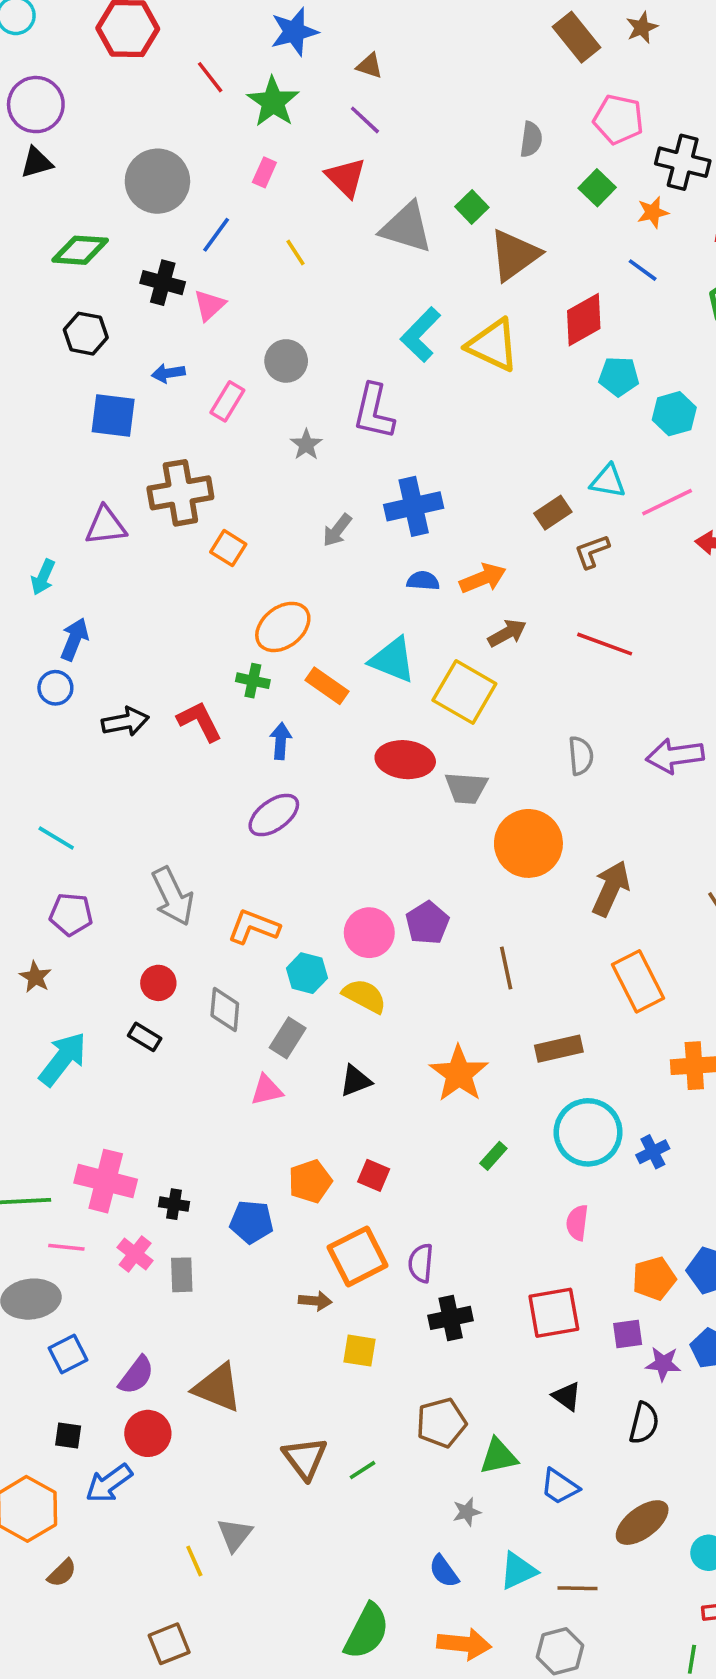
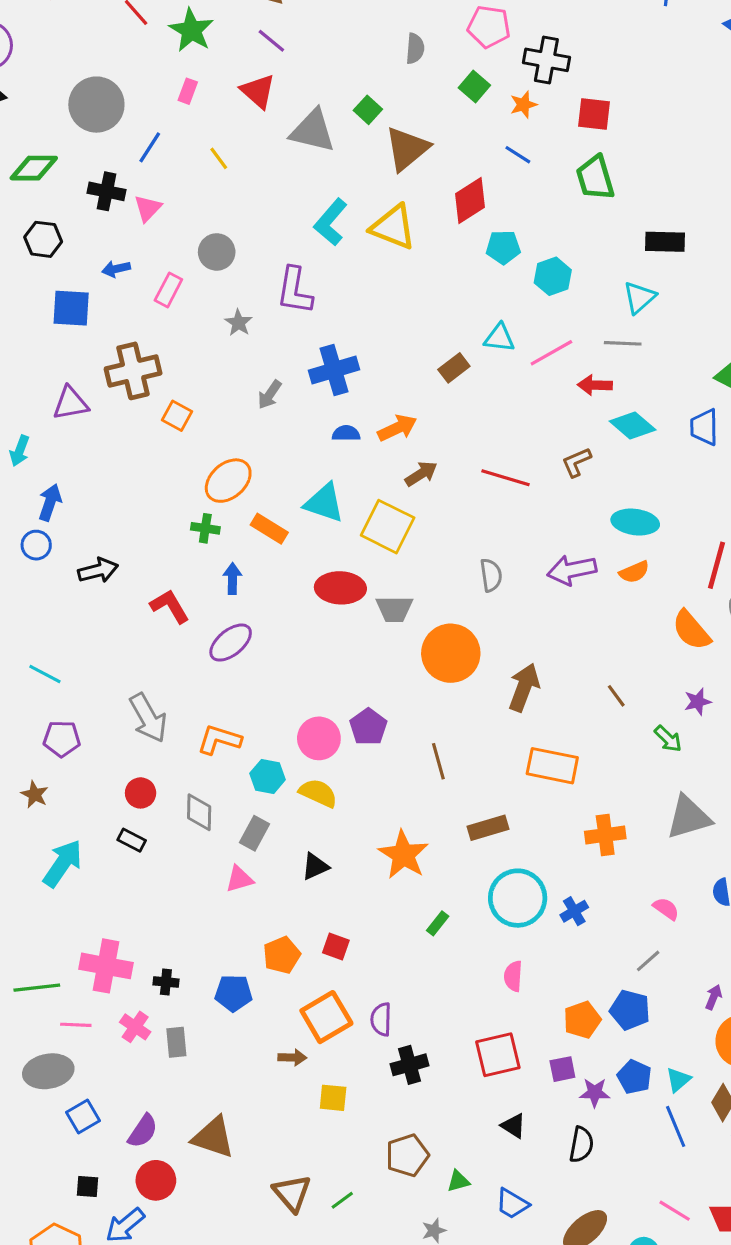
brown L-shape: (592, 551) -> (576, 462), moved
red L-shape: (200, 721) -> (170, 606), moved
orange rectangle: (638, 981) -> (552, 766), turned -48
green triangle: (499, 1456) -> (458, 1181), size x0.7

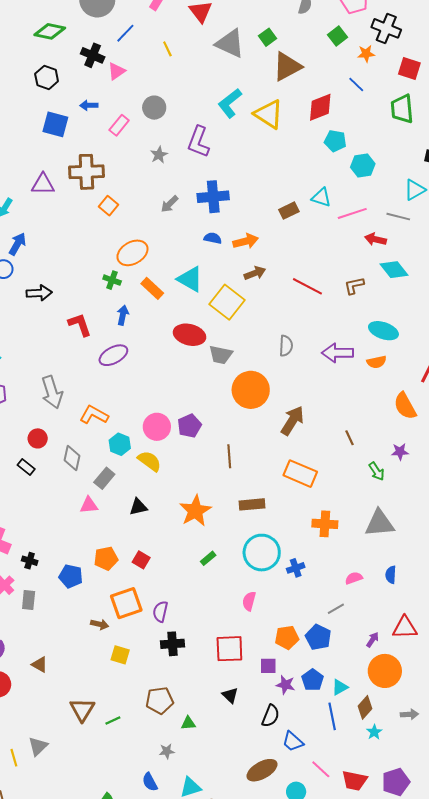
pink semicircle: (666, 909) -> (354, 578), turned -66
brown triangle: (213, 1137) -> (40, 665), size x0.6
blue trapezoid: (512, 1204) -> (293, 742), moved

